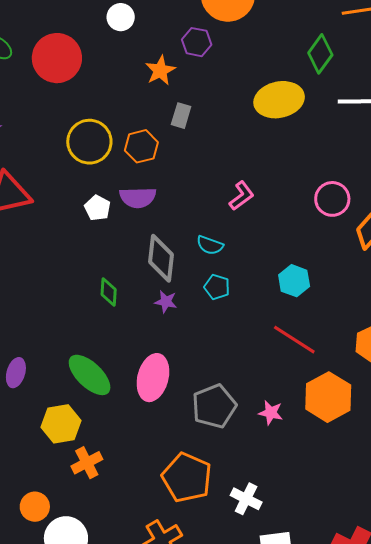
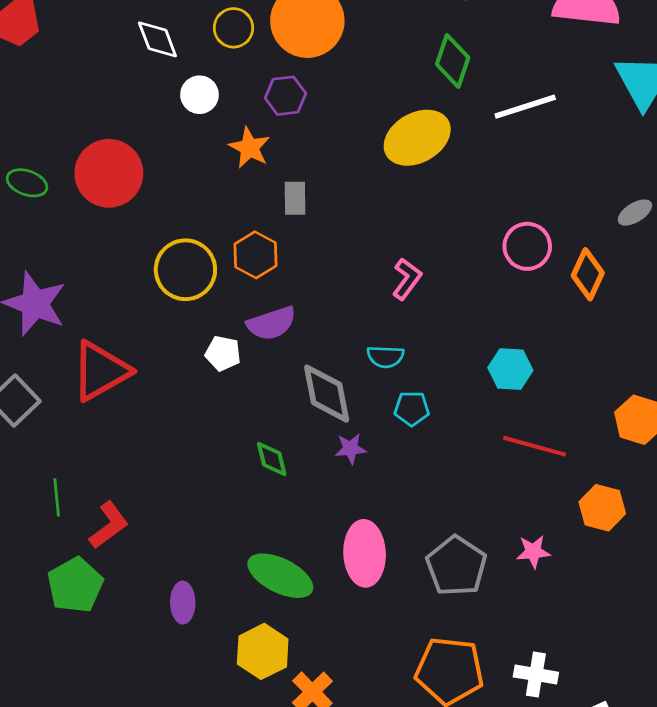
white circle: (121, 17) -> (199, 95), moved
orange hexagon: (328, 397) -> (602, 508), size x0.7

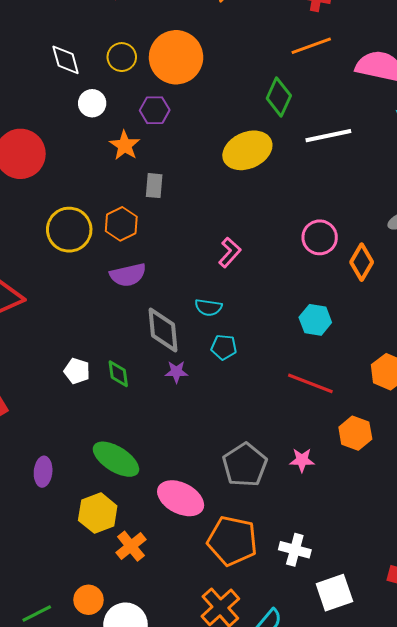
white pentagon: (223, 353) -> (77, 371), moved
cyan hexagon: (510, 369) -> (315, 320), moved
pink ellipse: (365, 553) -> (181, 498), moved, turned -66

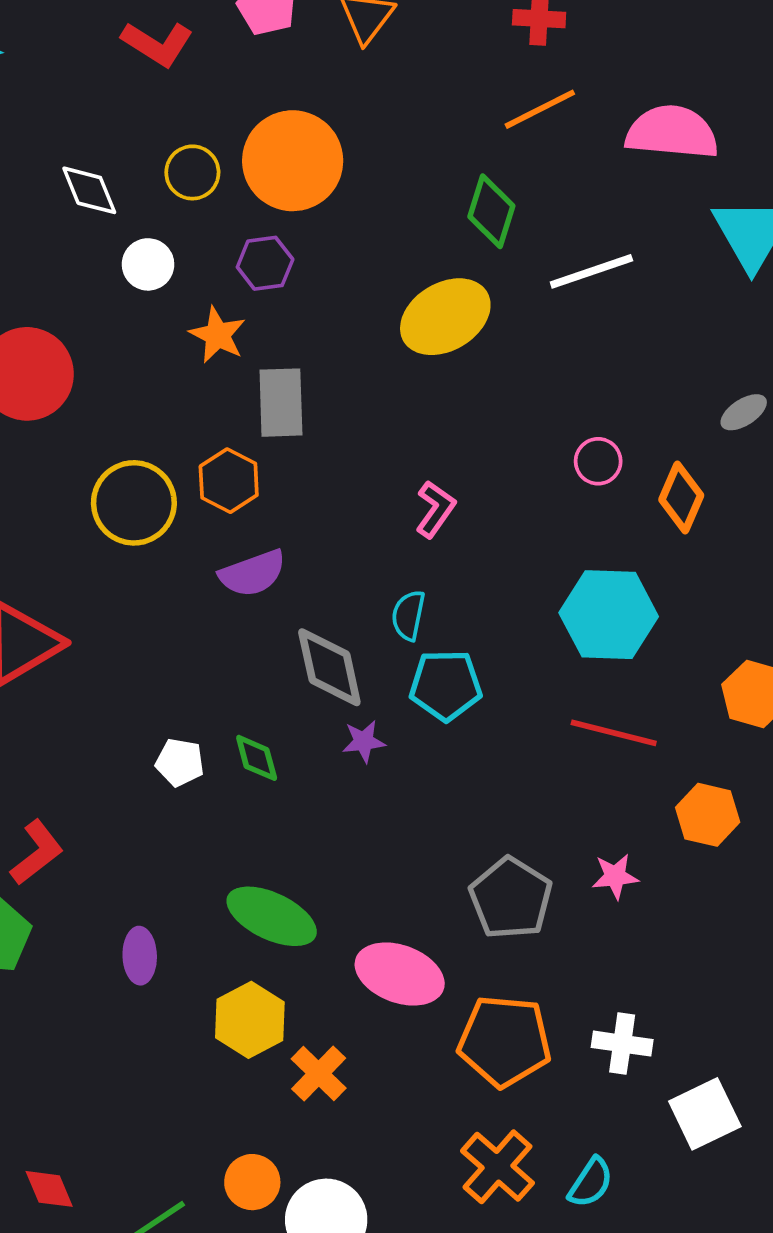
gray rectangle: (154, 186) -> (281, 403), size x1.5
pink circle: (320, 237) -> (598, 461), size x0.7
cyan semicircle: (208, 307) -> (408, 615), turned 100
cyan hexagon: (315, 320) -> (609, 615), size x1.6
cyan pentagon: (224, 347) -> (446, 685), size x1.5

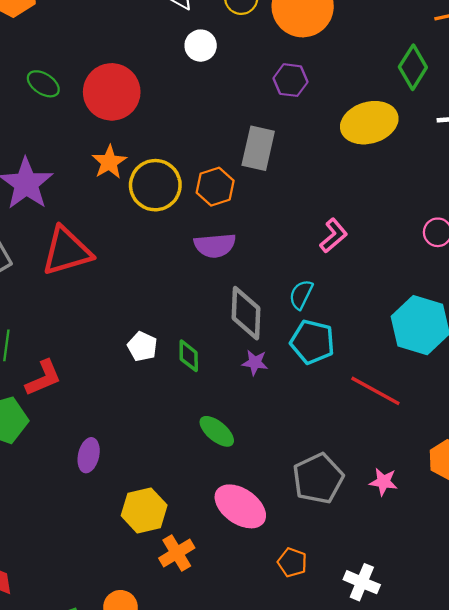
purple hexagon: (265, 263) -> (291, 80), moved
orange star: (218, 335) -> (109, 162), moved
red line: (614, 733) -> (375, 391), moved
green ellipse: (272, 916) -> (217, 431), moved, size x0.7
orange pentagon: (505, 1041) -> (292, 562), size x0.5

